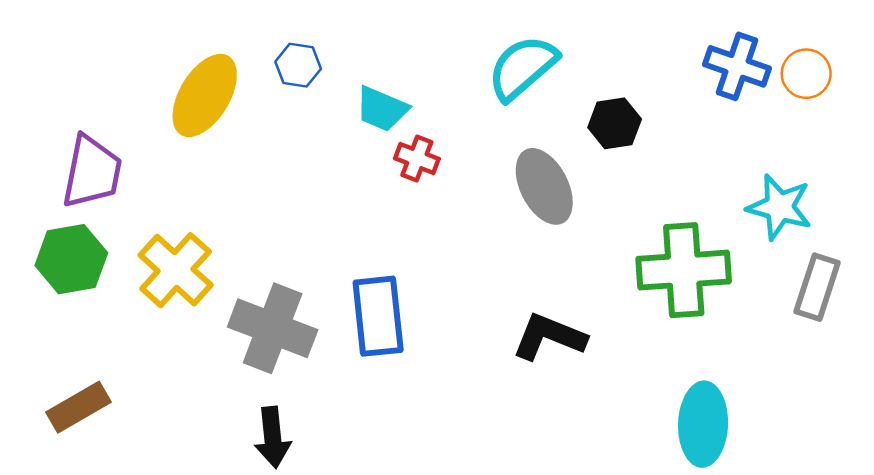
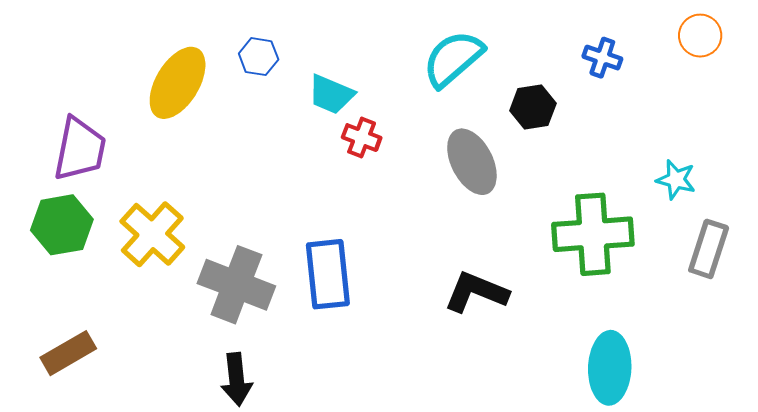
blue cross: (737, 66) -> (602, 58), moved, size x0.7
orange circle: (806, 74) -> (700, 36), moved
cyan star: (779, 207) -> (676, 180), size x0.7

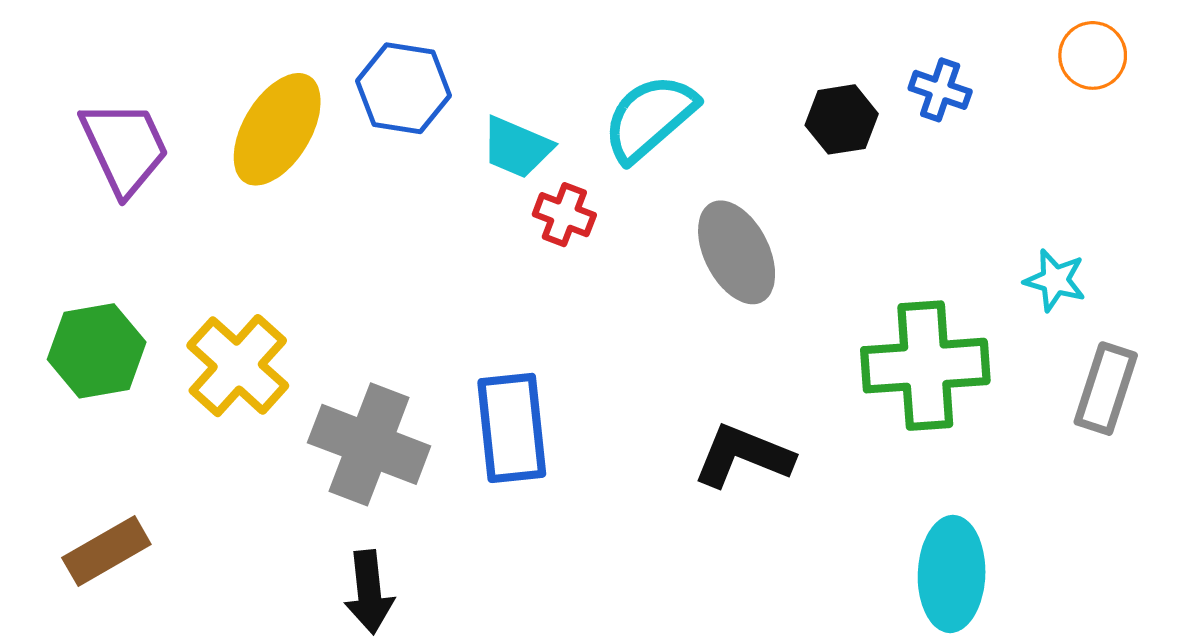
blue hexagon: (259, 57) -> (403, 88), size x1.5
cyan semicircle: (453, 59) -> (650, 118), moved
black hexagon: (533, 107) -> (842, 119), moved
purple trapezoid: (80, 149) -> (125, 147), moved, turned -36

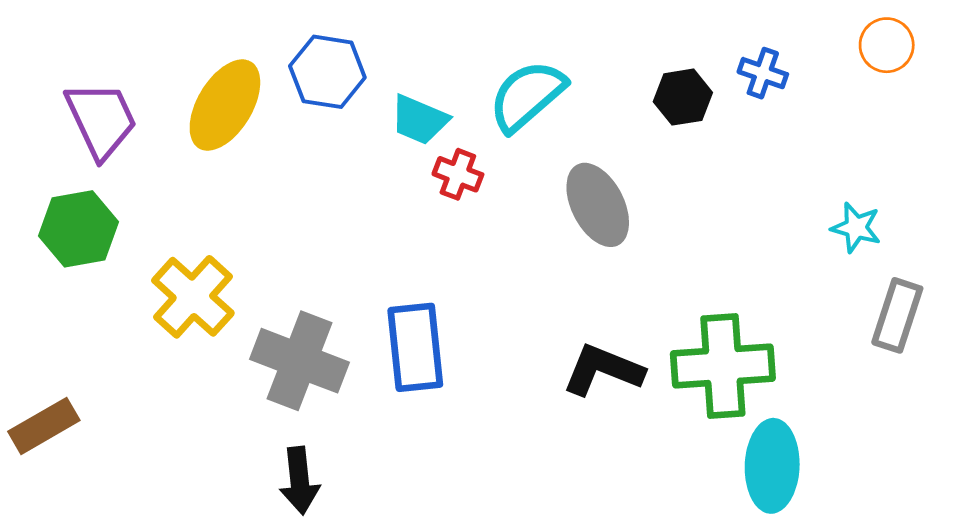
green hexagon: (97, 351) -> (78, 229), moved
green cross: (925, 366) -> (723, 366), moved
brown rectangle: (106, 551) -> (44, 426), moved

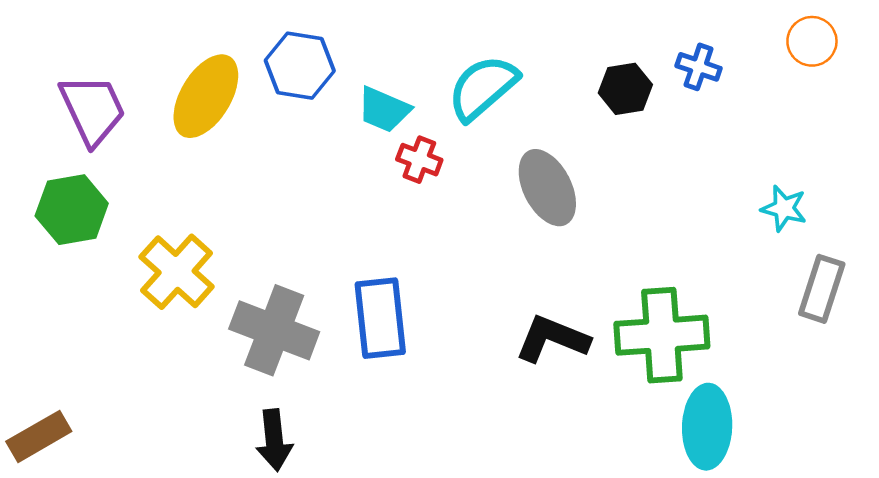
brown rectangle: (44, 426) -> (39, 436), moved

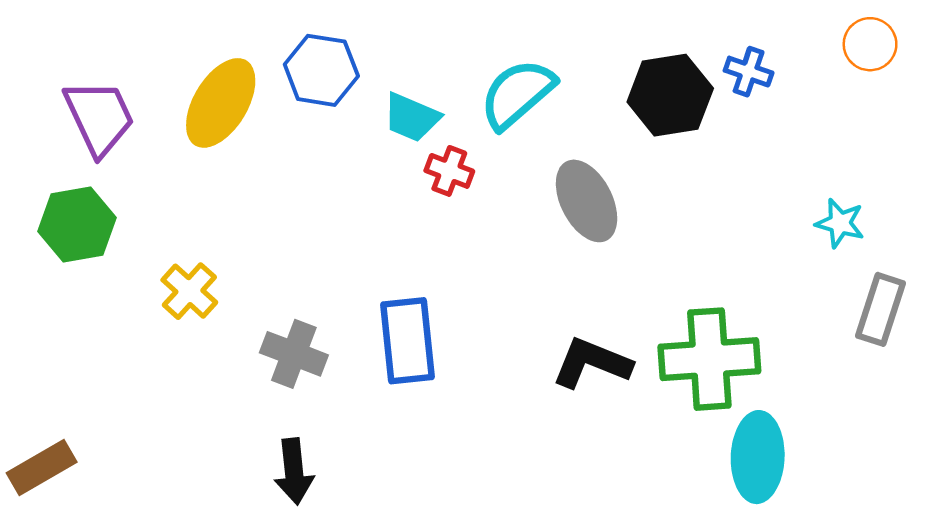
black hexagon: (625, 89) -> (670, 95), size x1.5
yellow cross: (177, 272) -> (189, 291), size x0.7
gray cross: (274, 330) -> (294, 354), size x0.7

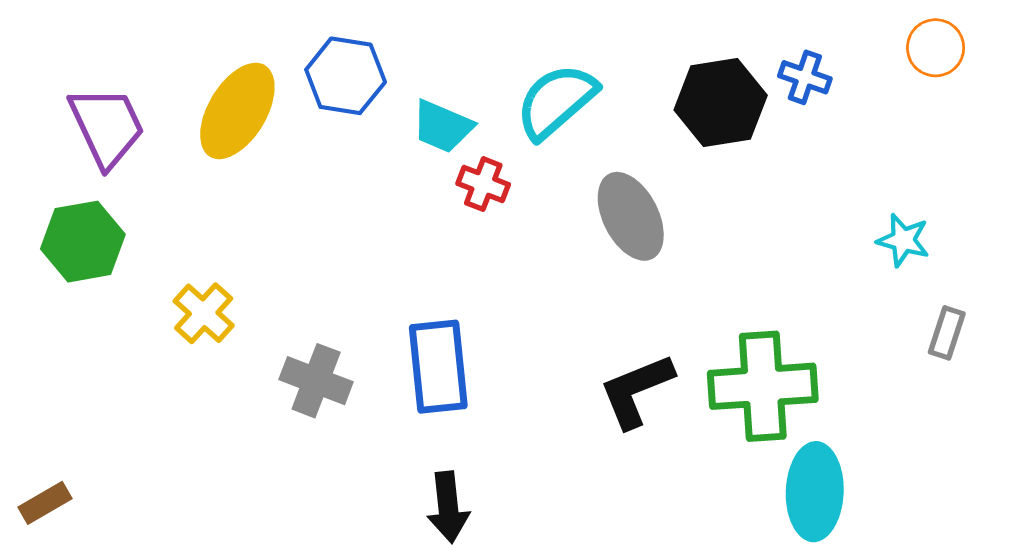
gray rectangle: (880, 309) -> (947, 333), size x0.7
black L-shape: (592, 363) -> (636, 391), turned -44
brown rectangle: (42, 467) -> (45, 503), size x0.7
black arrow: (294, 471) -> (448, 507), moved

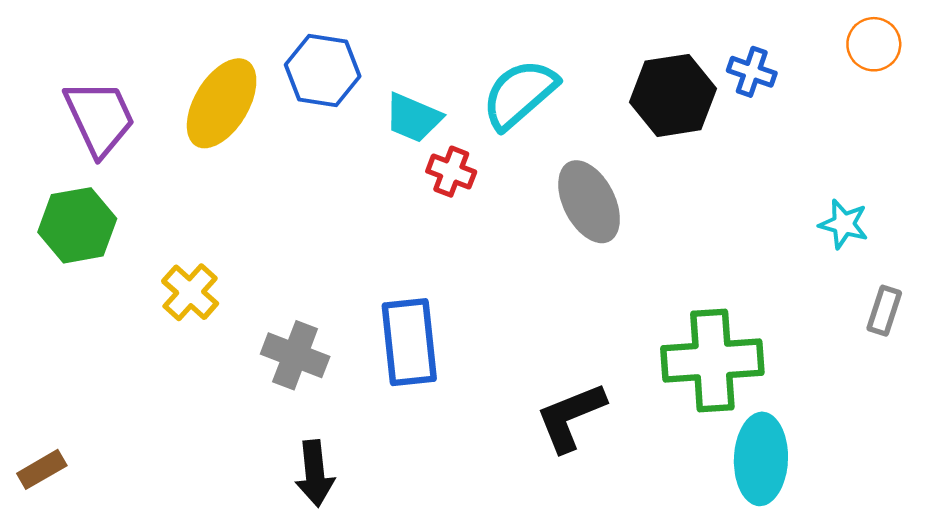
black L-shape: (636, 391) -> (571, 417), moved
black arrow: (448, 507) -> (315, 473), moved

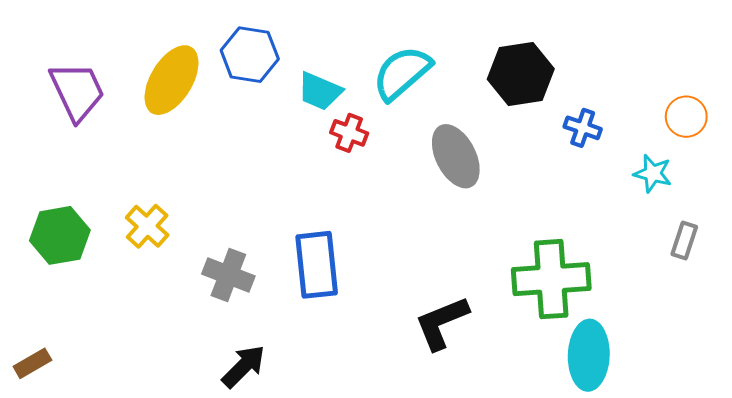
orange circle: (874, 44) -> (686, 117), moved
blue cross: (752, 72) -> (583, 128), moved
green hexagon: (77, 225) -> (60, 235), moved
black arrow: (315, 473) -> (244, 366), turned -129

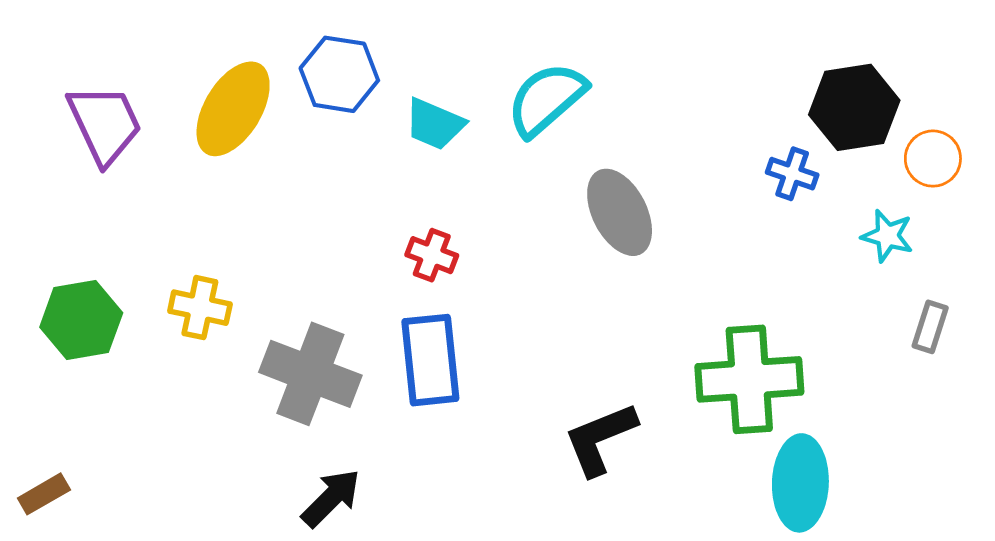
black hexagon: (521, 74) -> (854, 107), moved
red cross: (349, 133) -> (432, 255), moved
yellow cross: (147, 226) -> (200, 308), turned -30
gray cross: (228, 275) -> (310, 374), size x1.4

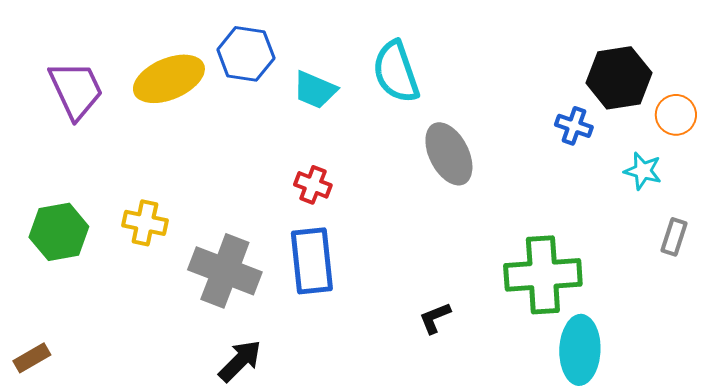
cyan semicircle: (546, 99) -> (396, 72), turned -68
yellow ellipse: (233, 109) -> (169, 79), turned 36
black L-shape: (600, 439) -> (435, 318), size x0.6

